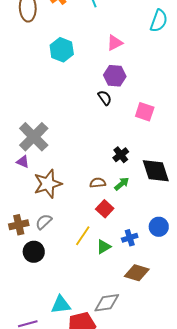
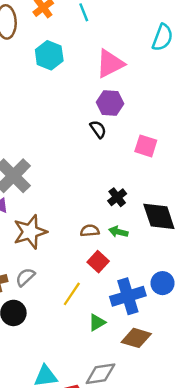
pink triangle: (115, 43) -> (110, 64), size x1.5
cyan hexagon: (62, 50) -> (49, 55), moved
green arrow: (122, 184) -> (118, 232), turned -126
blue cross: (130, 238) -> (128, 296), size x1.8
green triangle: (104, 247) -> (97, 322), moved

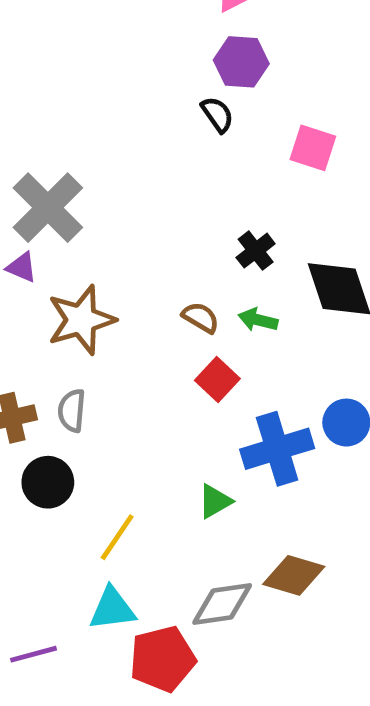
brown semicircle: (90, 231) -> (201, 317), turned 36
gray semicircle: (25, 277) -> (72, 411), turned -42
yellow line: (72, 294) -> (117, 537), moved
brown diamond: (136, 338) -> (294, 575), moved

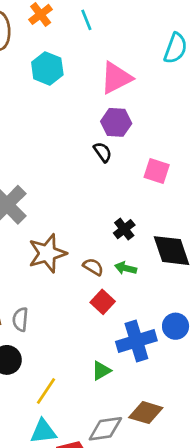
brown star: (81, 320) -> (47, 253), moved

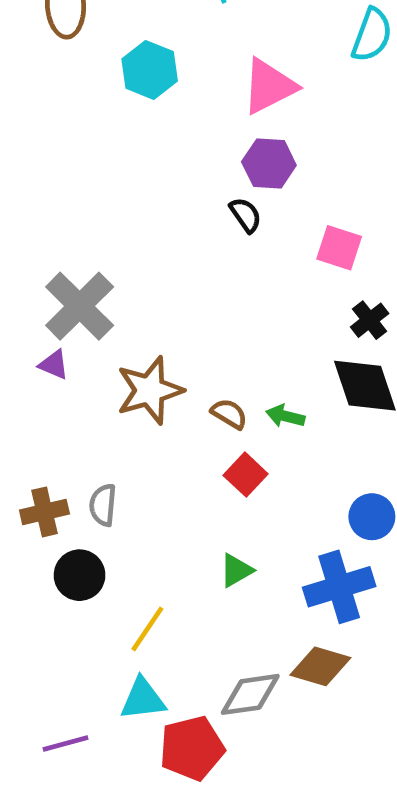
black cross: (124, 229) -> (370, 320), moved
blue cross: (136, 341) -> (339, 587), moved
green triangle: (101, 371) -> (236, 570), moved

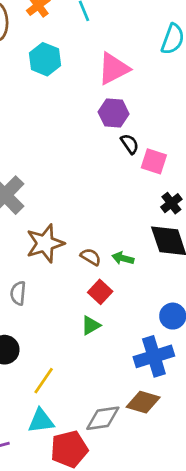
black semicircle: (246, 215) -> (130, 144), moved
gray semicircle: (103, 505) -> (18, 293), moved
green triangle: (236, 570) -> (91, 325), moved

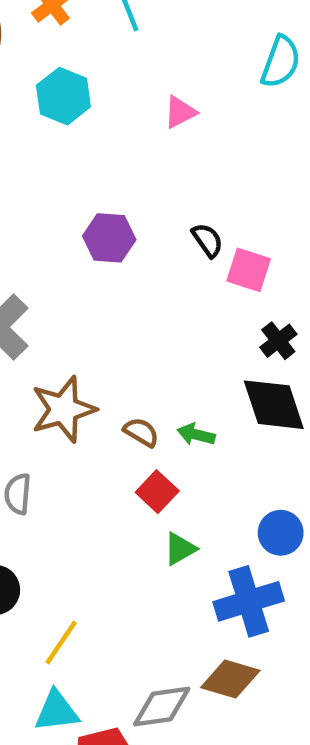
pink triangle: (114, 69) -> (180, 112), size x0.6
purple hexagon: (114, 113) -> (109, 238), moved
green triangle: (91, 325) -> (180, 549), moved

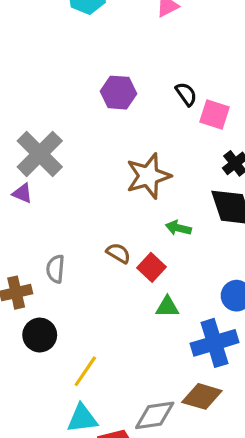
brown star: (63, 409) -> (148, 176), moved
brown semicircle: (141, 432) -> (118, 253), moved
green triangle: (180, 549) -> (167, 307), turned 30

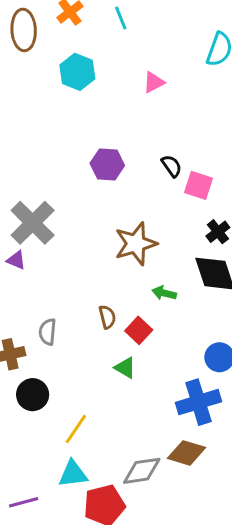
brown semicircle: (118, 253) -> (107, 317), turned 45
green triangle: (167, 307) -> (125, 368), moved, turned 30

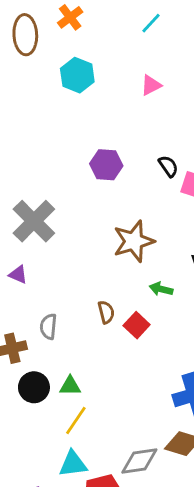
cyan line: (121, 18) -> (151, 23), moved, turned 65
purple triangle: (16, 260) -> (18, 275), moved
green triangle: (125, 368) -> (70, 386), moved, turned -30

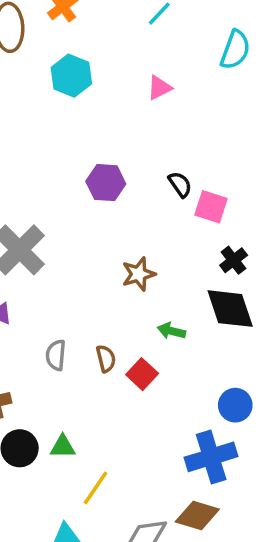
brown star: (134, 241) -> (139, 274), size x0.7
gray semicircle: (48, 327) -> (56, 355), moved
yellow line: (76, 420) -> (95, 488), moved

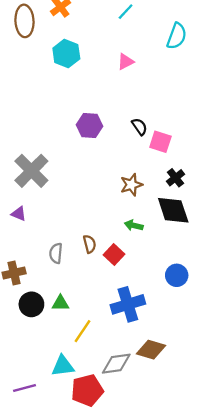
brown star: (139, 274) -> (131, 185), moved
gray semicircle: (56, 355) -> (56, 253), moved
blue cross: (211, 457) -> (128, 304), moved

